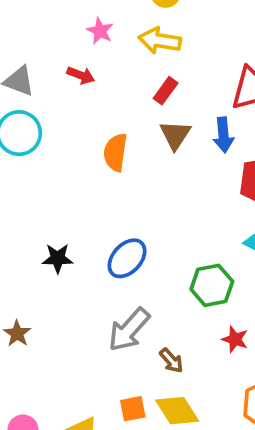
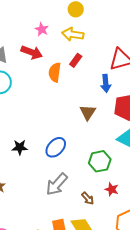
red arrow: (81, 75) -> (32, 52), size x1.5
brown triangle: (175, 135) -> (88, 112), moved
orange semicircle: (115, 152) -> (55, 72), moved
brown arrow: (171, 361) -> (88, 198), moved

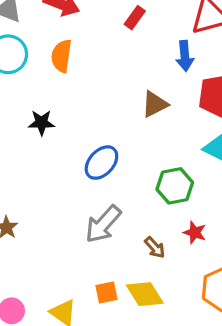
orange semicircle: (55, 72) -> (61, 56), moved
brown triangle: (88, 112) -> (155, 104), turned 30
black star: (20, 147) -> (42, 123), moved

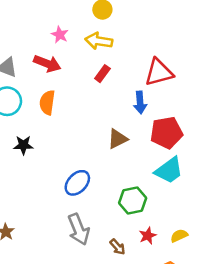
black star: (42, 123) -> (23, 145), moved
gray arrow: (103, 224) -> (79, 229), turned -64
red star: (195, 233) -> (148, 236), turned 30

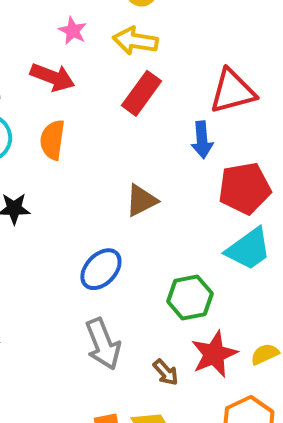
red rectangle: (102, 74) -> (141, 93), size x1.5
brown triangle: (118, 139) -> (141, 200), moved
red star: (148, 236) -> (214, 354), size x1.6

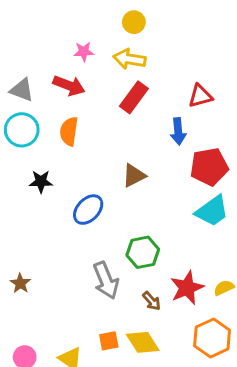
pink star: (73, 31) -> (84, 52), turned -30
red triangle: (232, 91) -> (200, 96), size x0.7
blue ellipse: (101, 269) -> (88, 210), moved
green hexagon: (190, 298) -> (143, 252), moved

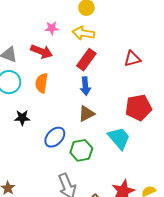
blue arrow: (178, 131) -> (85, 86), moved
cyan trapezoid: (212, 211) -> (119, 138), moved, turned -95
green hexagon: (143, 252) -> (81, 150), moved

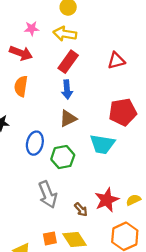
blue ellipse: (55, 137) -> (35, 143), turned -30
cyan trapezoid: (119, 138) -> (102, 144), turned 140

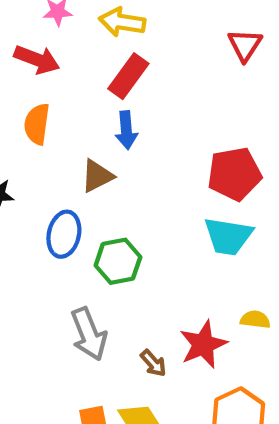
red triangle: (116, 61) -> (245, 45), moved, turned -42
brown triangle: (68, 118) -> (97, 176), moved
cyan trapezoid: (102, 144) -> (228, 236), moved
yellow semicircle: (133, 200) -> (255, 319), moved, turned 32

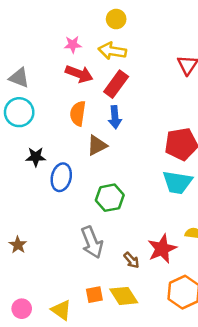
red arrow: (37, 60) -> (79, 74), moved
orange semicircle: (37, 124) -> (78, 113), moved
blue ellipse: (64, 234) -> (61, 177), moved

